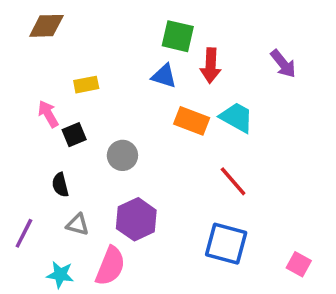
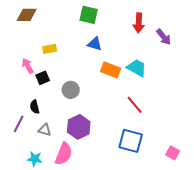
green square: (178, 36) -> (89, 15), moved
red arrow: (211, 66) -> (139, 23), moved
purple line: (24, 233) -> (19, 124), moved

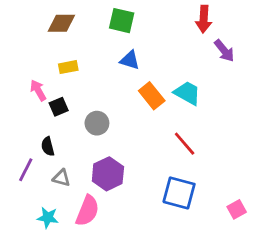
brown diamond: (27, 15) -> (61, 23), moved
red arrow: (139, 23) -> (204, 19), moved
orange rectangle: (111, 70) -> (152, 96), turned 30
pink square: (173, 153) -> (237, 209), turned 32

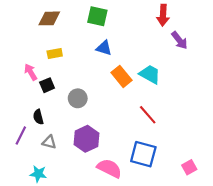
pink semicircle: (87, 211) -> (109, 168), moved, turned -85

